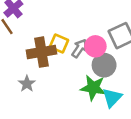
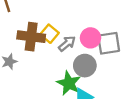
pink circle: (95, 46) -> (90, 38), moved

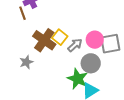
brown cross: (31, 37) -> (44, 40), turned 30

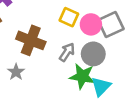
yellow square: (60, 37) -> (69, 17), moved
gray arrow: (75, 45) -> (67, 52), moved

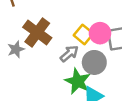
yellow square: (69, 17) -> (83, 34), moved
gray star: (16, 72) -> (16, 49), moved

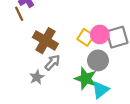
gray star: (16, 49) -> (37, 77), moved
gray arrow: (69, 54) -> (52, 62), moved

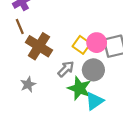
brown line: (19, 14) -> (20, 26), moved
gray arrow: (52, 62) -> (66, 69), moved

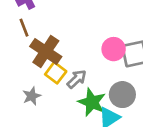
yellow square: (82, 45) -> (56, 73), moved
gray circle: (93, 70) -> (122, 95), moved

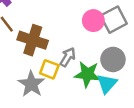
yellow square: (56, 73) -> (49, 69), moved
gray star: (32, 96) -> (31, 84), size x1.5

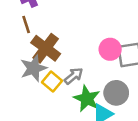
gray star: (31, 84) -> (33, 68), moved

